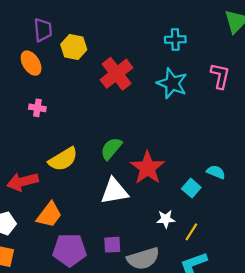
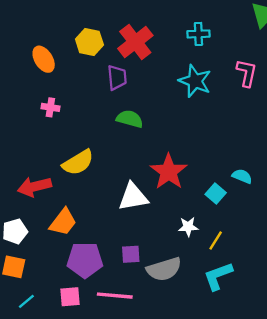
purple trapezoid: (43, 30) -> (117, 78), moved
red cross: (117, 74) -> (135, 42), moved
green semicircle: (111, 149) -> (130, 119), moved, turned 65

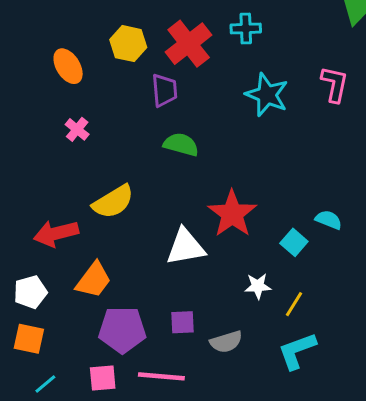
cyan cross: (198, 34) -> (246, 29), moved
pink cross: (50, 107) -> (77, 129), turned 30
gray semicircle: (164, 269) -> (226, 342), size x0.7

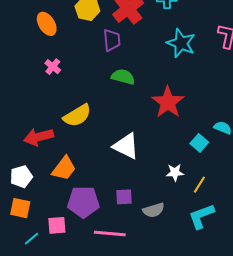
red star: (232, 214) -> (168, 102), moved
white triangle: (186, 247) -> (126, 146), turned 36
pink square: (103, 378) -> (57, 225), moved

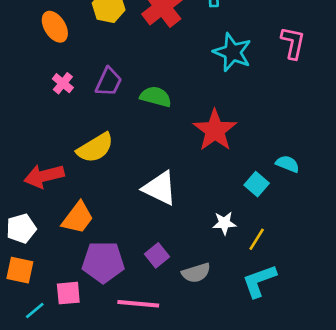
purple trapezoid: (112, 40) -> (109, 82), moved, turned 30
purple square: (124, 197) -> (157, 255), turned -36

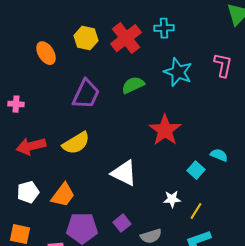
purple trapezoid: (109, 82) -> (86, 94), size x1.4
pink cross: (63, 83) -> (16, 104), moved, turned -35
green semicircle: (156, 97) -> (133, 85), moved, turned -40
red arrow: (44, 176) -> (31, 146), moved
white pentagon: (21, 228) -> (28, 192), moved

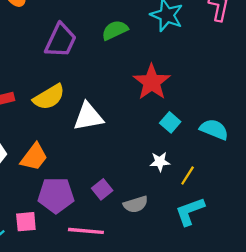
cyan semicircle: (219, 155) -> (214, 129), moved, size x1.4
cyan square: (196, 170) -> (170, 122), moved
white triangle: (124, 173) -> (88, 117), moved, turned -36

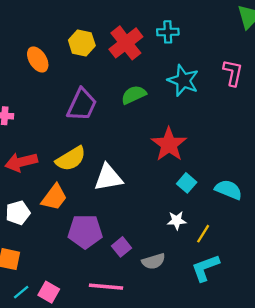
orange trapezoid: (34, 157) -> (54, 197), moved
purple pentagon: (56, 195) -> (85, 231), moved
pink square: (26, 222) -> (49, 292), moved, turned 35

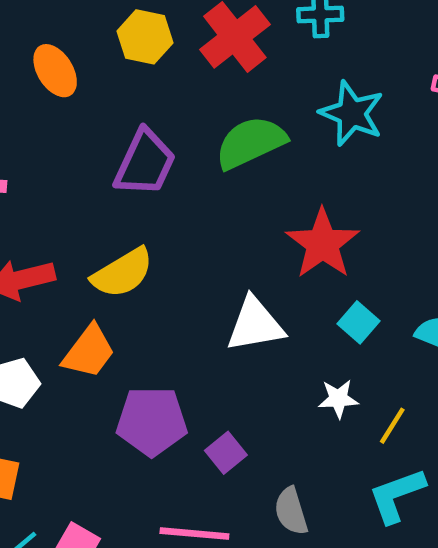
green semicircle: (134, 95) -> (251, 143), size x1.4
white triangle: (108, 177) -> (255, 325), moved
gray semicircle: (153, 261) -> (291, 511), moved, turned 90

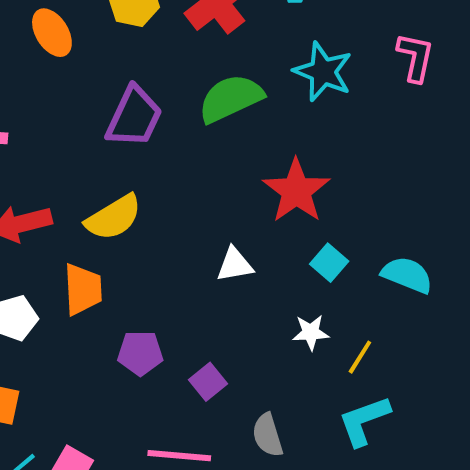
white triangle: (255, 325) -> (235, 265), size x0.7
orange trapezoid: (89, 352) -> (83, 289), turned -40
purple pentagon: (152, 421) -> (140, 353), size x0.7

